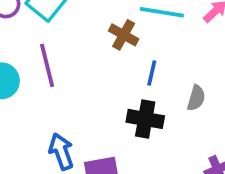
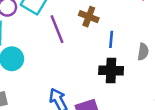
purple line: (47, 65) -> (57, 29), moved

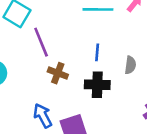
brown cross: (89, 17) -> (58, 73), moved

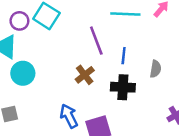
purple line: (41, 42) -> (96, 41), moved
brown cross: (58, 73) -> (85, 75), turned 30

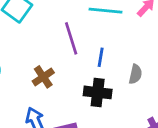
brown cross: (85, 75) -> (43, 77), moved

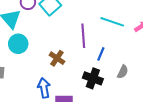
brown cross: (43, 77) -> (57, 58), turned -35

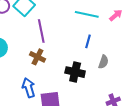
purple line: (83, 36) -> (41, 31), moved
blue line: (101, 54) -> (88, 41), moved

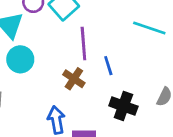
blue line: (88, 41) -> (108, 66), moved, turned -40

